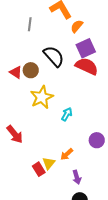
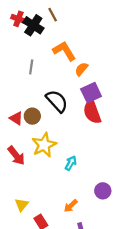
red semicircle: (87, 66) -> (92, 112), turned -135
red arrow: (15, 134) -> (16, 156), moved
yellow triangle: (49, 163) -> (22, 205), moved

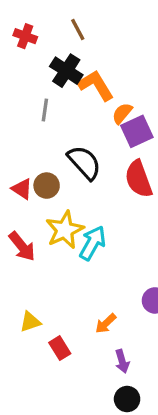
black cross: (33, 25) -> (66, 71), moved
purple square: (91, 93) -> (137, 131), moved
cyan arrow: (71, 163) -> (93, 243), moved, size x1.5
yellow triangle: (22, 205) -> (30, 322), turned 32

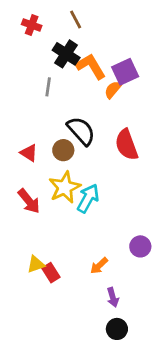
purple square: (137, 131) -> (125, 72), moved
brown circle: (47, 186) -> (63, 150), moved
red rectangle: (60, 348) -> (51, 273), moved

